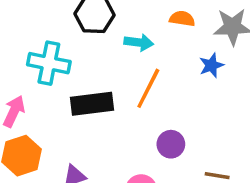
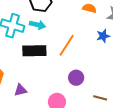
cyan arrow: (139, 42) -> (38, 25), moved

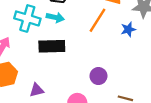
orange line: (67, 45) -> (97, 20), moved

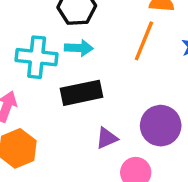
purple circle: (98, 76) -> (161, 126), size x1.5
purple triangle: (37, 90) -> (107, 138), moved

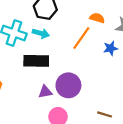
purple circle: (161, 126) -> (68, 85), moved

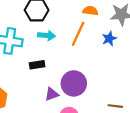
cyan arrow: (41, 33) -> (46, 35), moved
black rectangle: (36, 61) -> (37, 65), size x0.6

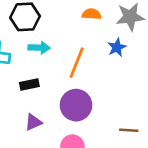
orange line: (78, 34) -> (77, 63), moved
purple triangle: (52, 94) -> (33, 122), moved

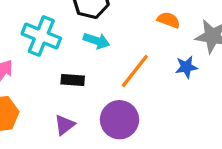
purple triangle: (33, 122) -> (64, 125), turned -30

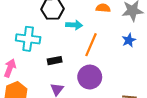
cyan arrow: (96, 41) -> (74, 25), moved
blue star: (186, 67) -> (129, 40), moved

